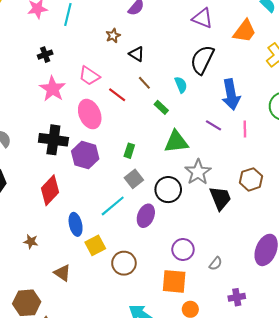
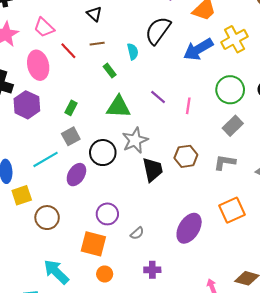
brown line: (144, 83) -> (97, 44), turned -64
blue arrow: (231, 95) -> (198, 49), moved, turned 60

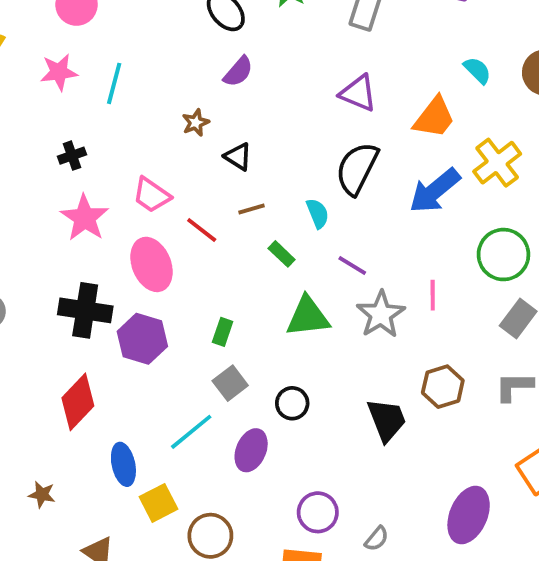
purple line: (158, 97) -> (352, 265), moved
gray star: (135, 140) -> (381, 314), moved
black circle: (103, 153) -> (292, 403), size x0.7

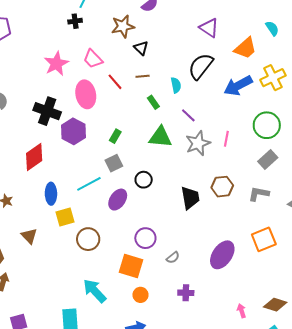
brown star: (196, 123) -> (123, 26), size x1.6
black cross: (72, 156) -> (75, 21), moved

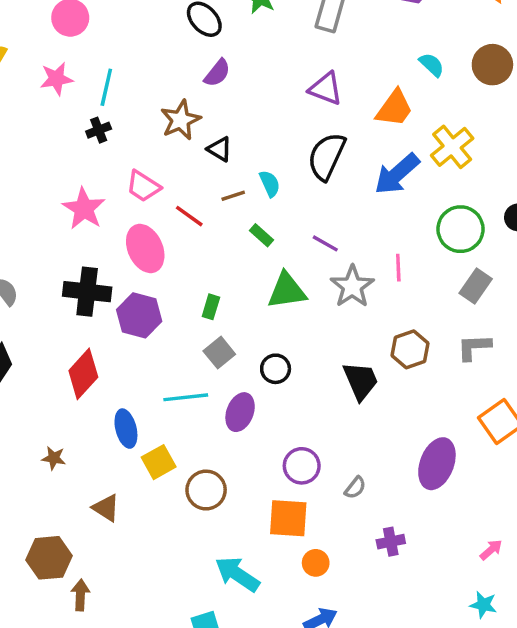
cyan semicircle: (176, 85) -> (270, 184), moved
cyan line: (89, 184) -> (186, 397), turned 35
pink arrow: (241, 311) -> (491, 550), turned 80

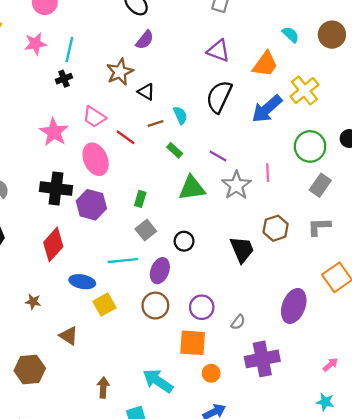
blue ellipse: (126, 429) -> (82, 282), turned -65
brown circle: (206, 490) -> (155, 306), moved
purple cross: (391, 542) -> (262, 359), size x1.8
brown arrow: (80, 595) -> (103, 387), moved

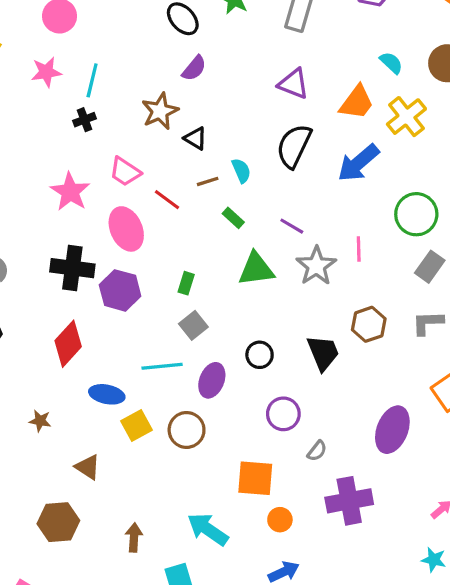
yellow cross: (304, 91) -> (406, 117), moved
black circle: (184, 241) -> (260, 355), moved
brown circle: (155, 306) -> (187, 430), moved
purple circle: (202, 307) -> (283, 414), moved
brown hexagon: (30, 370) -> (58, 522), moved

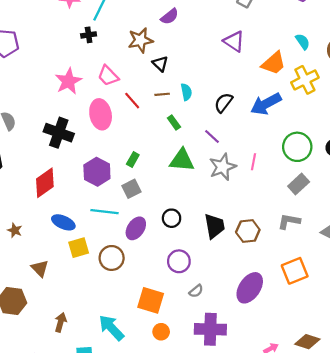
black semicircle: (294, 146) -> (224, 103), moved, size x0.7
purple hexagon: (120, 290) -> (97, 172), moved
brown hexagon: (369, 324) -> (248, 231), moved

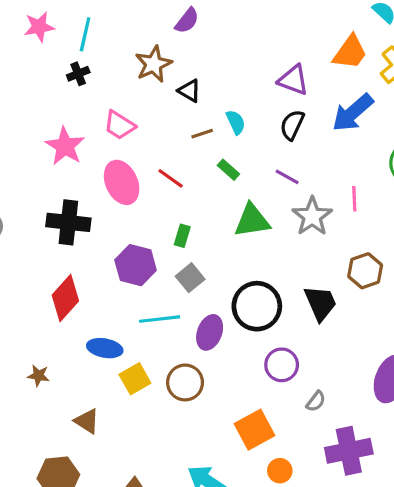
purple triangle: (234, 41) -> (293, 80), moved
red line: (132, 101) -> (171, 178), moved
black circle: (172, 218) -> (257, 306), size x1.8
brown hexagon: (248, 231) -> (365, 271), moved
orange square: (151, 300) -> (254, 430), turned -32

